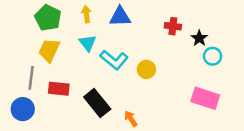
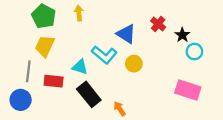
blue triangle: (120, 17) -> (126, 34), moved, turned 35
red cross: (173, 26) -> (158, 24), turned 32
cyan triangle: (88, 43) -> (80, 67), moved, turned -35

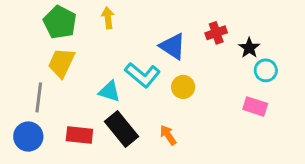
red cross: (158, 24) -> (216, 33), turned 32
red rectangle: (54, 81) -> (79, 135), moved
pink rectangle: (188, 90) -> (255, 106), moved, size x0.7
orange arrow: (120, 109) -> (168, 135), moved

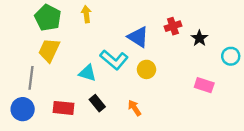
cyan circle: (266, 70) -> (231, 56), moved
black rectangle: (121, 129) -> (97, 103), size x0.6

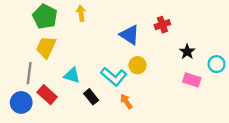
black star: (199, 38) -> (187, 52), moved
cyan circle: (231, 56) -> (217, 64), moved
cyan L-shape: (114, 60) -> (114, 76), moved
cyan triangle: (88, 73) -> (72, 75), moved
red rectangle: (63, 108) -> (47, 95), moved, turned 36

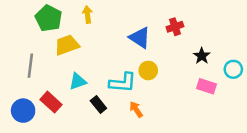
yellow trapezoid: (46, 47) -> (67, 45), moved, turned 45
gray line: (29, 73) -> (30, 66), moved
cyan triangle: (72, 75) -> (78, 81), turned -36
cyan L-shape: (114, 76) -> (123, 83), turned -35

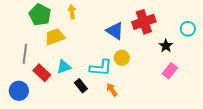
red cross: (175, 27) -> (144, 22), size x1.6
cyan circle: (233, 69) -> (188, 29), moved
pink rectangle: (207, 86) -> (170, 71), turned -70
red rectangle: (51, 102) -> (42, 73), moved

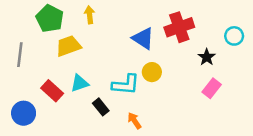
gray line: (25, 54) -> (20, 55), moved
orange arrow: (112, 90) -> (134, 121), moved

